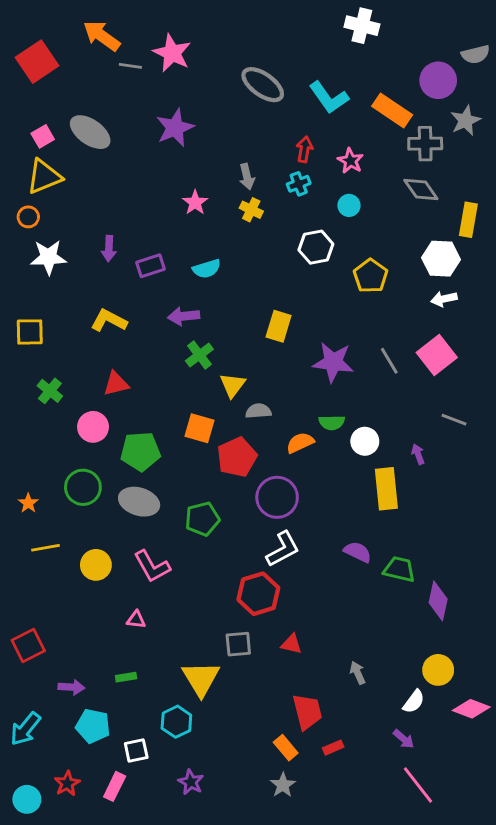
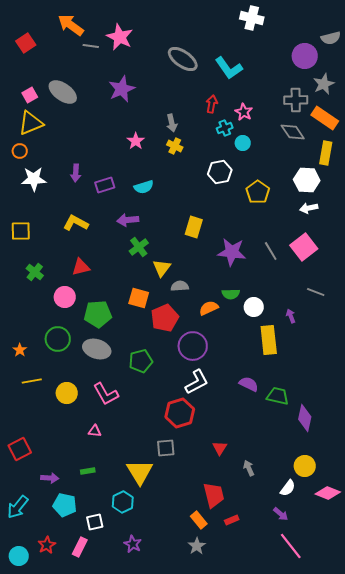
red square: (37, 62) -> (26, 43), size x0.7
orange rectangle: (392, 110) -> (325, 118), moved
cyan cross: (299, 184) -> (225, 128), moved
red triangle: (291, 644) -> (220, 448), moved, turned 49

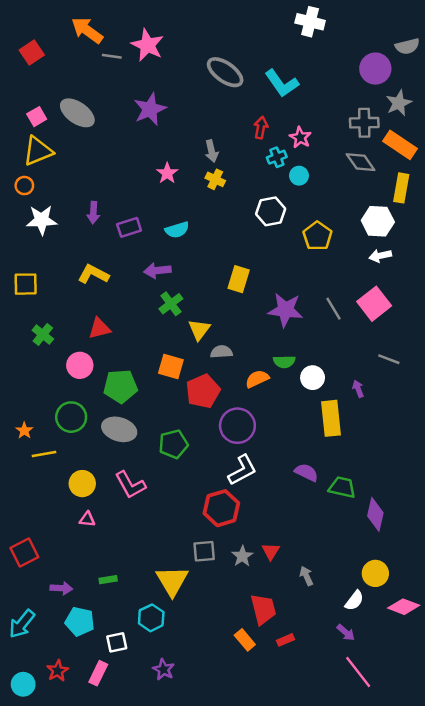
yellow line: (32, 381) -> (44, 454), moved
pink triangle: (95, 431) -> (87, 519), moved
gray star: (197, 546) -> (242, 556), moved

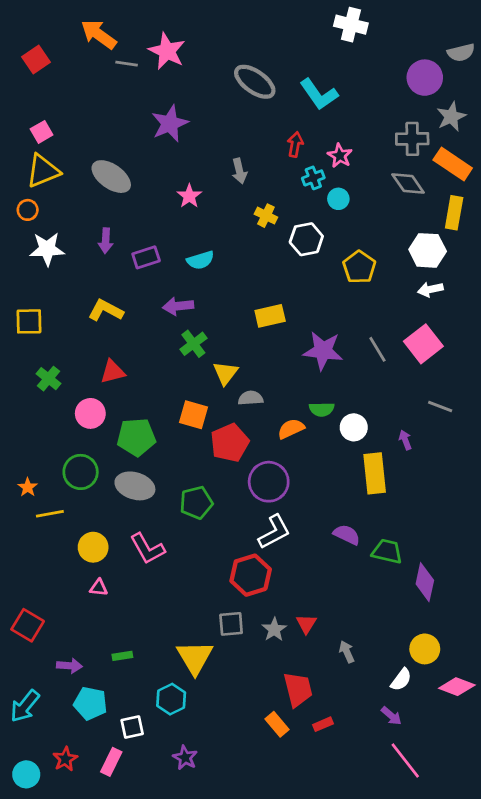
gray ellipse: (77, 113) -> (111, 177), moved
yellow cross: (215, 179) -> (266, 216), moved
yellow rectangle: (239, 279) -> (270, 316), turned 60
red square: (24, 553) -> (28, 625), turned -32

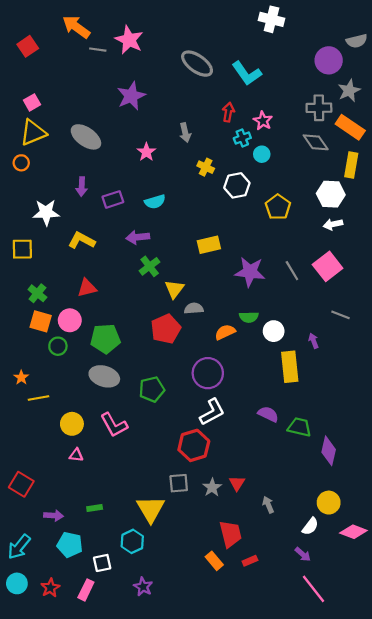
white star: (47, 249) -> (46, 212), moved
orange square: (193, 415) -> (41, 321), moved
red pentagon: (230, 443) -> (166, 329), moved
green circle: (81, 472) -> (58, 346), moved, size x0.7
cyan circle: (26, 774) -> (17, 583), moved

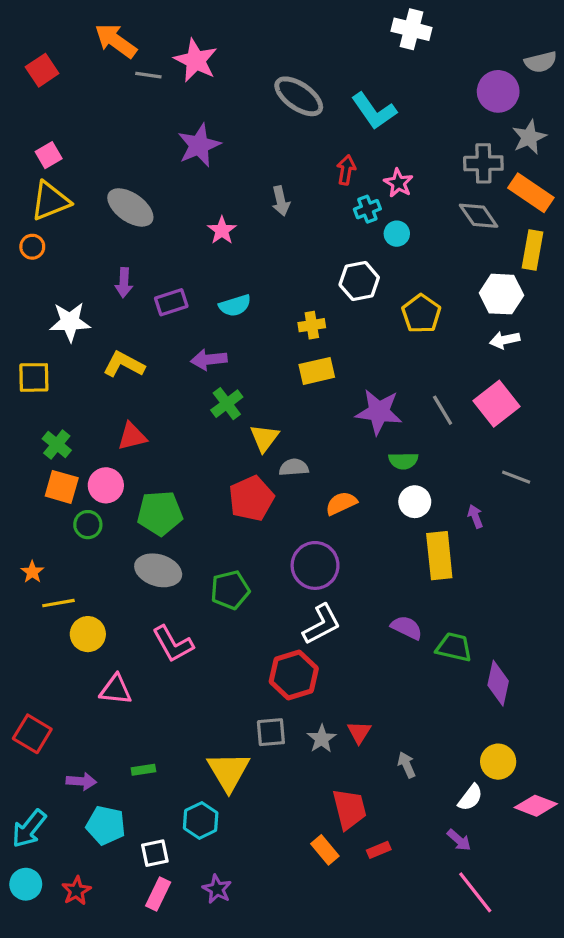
yellow cross: (206, 167) -> (312, 325), moved, turned -35
green semicircle: (249, 317) -> (403, 461), moved
yellow circle: (72, 424) -> (88, 634), moved
pink triangle: (76, 455) -> (116, 690), size x1.5
pink rectangle: (86, 590) -> (158, 894), moved

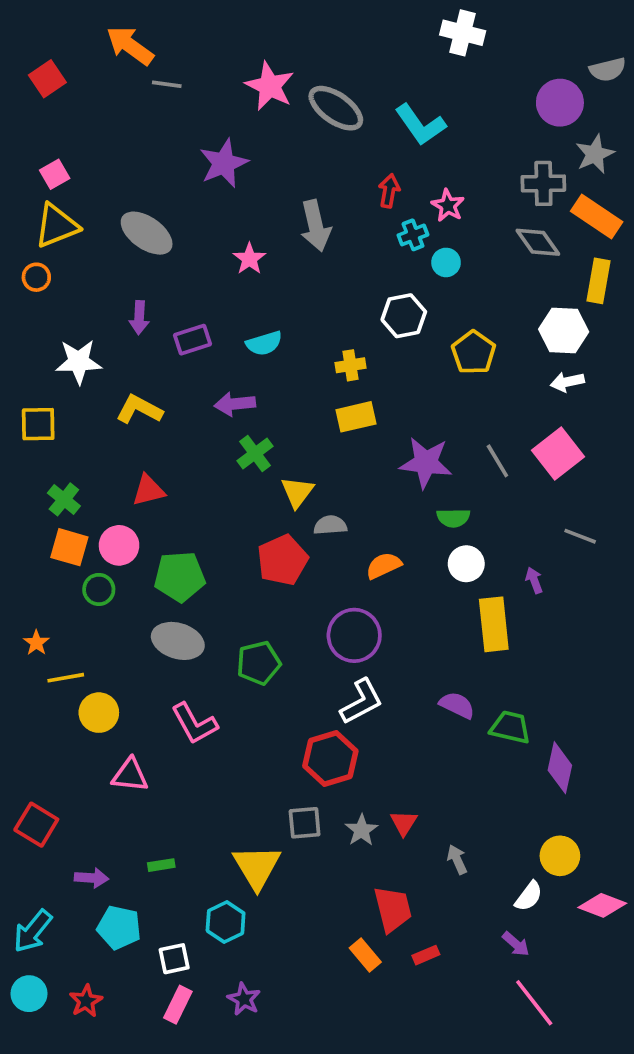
pink star: (196, 60) -> (270, 86), moved
gray arrow: (281, 201) -> (316, 226), size x1.5

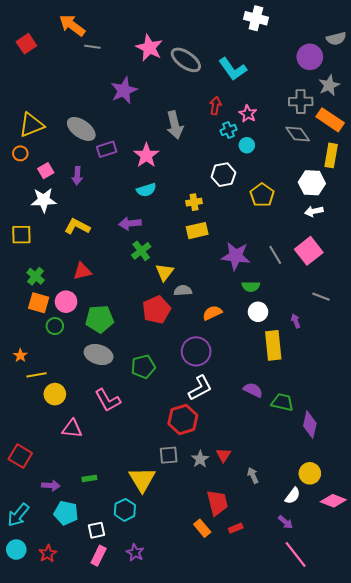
pink square: (55, 174) -> (46, 171), moved
pink star: (249, 259) -> (146, 155), moved, size x1.4
purple rectangle: (192, 340) -> (107, 149), moved

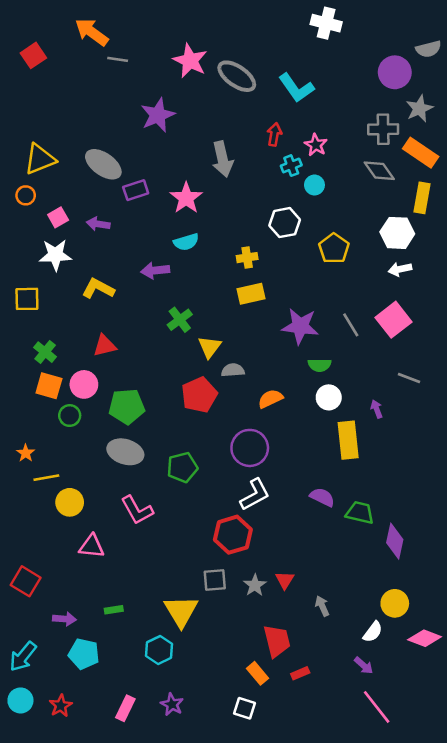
purple arrow: (77, 176) -> (98, 224), turned 96
purple arrow: (130, 223) -> (155, 270), moved
white square: (97, 530) -> (245, 708), moved, turned 30

